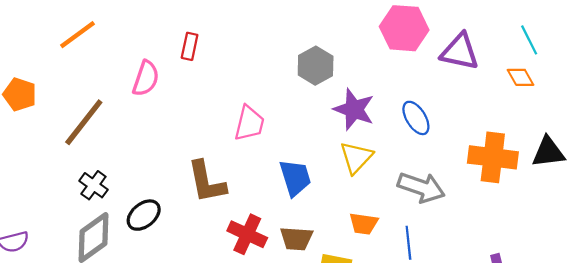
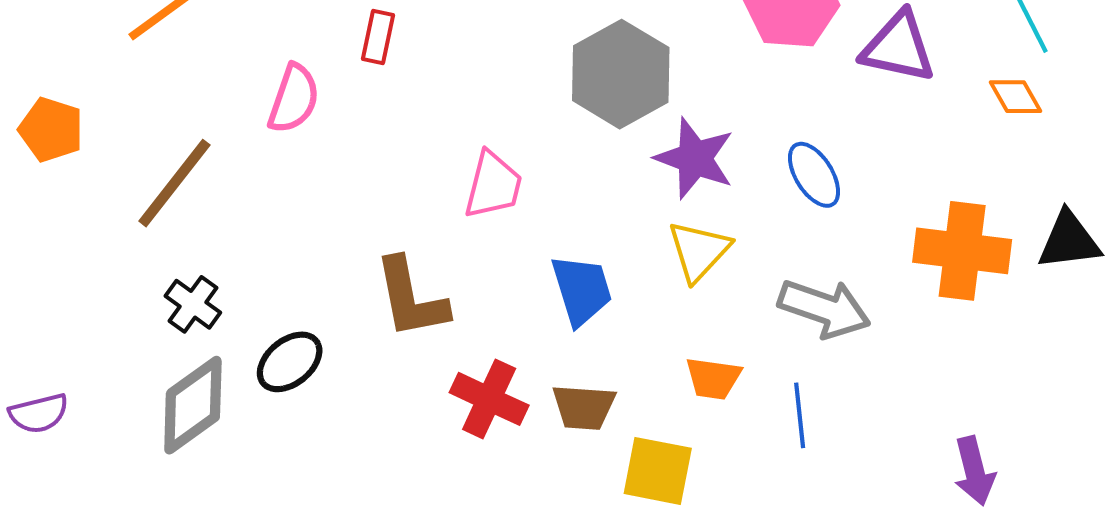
gray hexagon: (316, 66) -> (621, 74), size x1.4

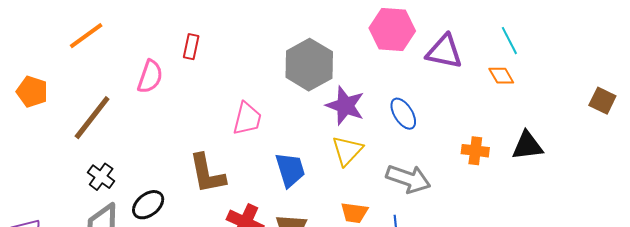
orange cross: (962, 251) -> (475, 151), size x0.6

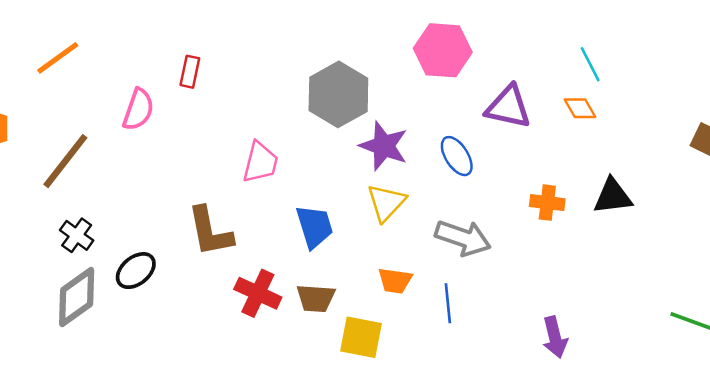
purple triangle: (444, 52) -> (508, 107), moved

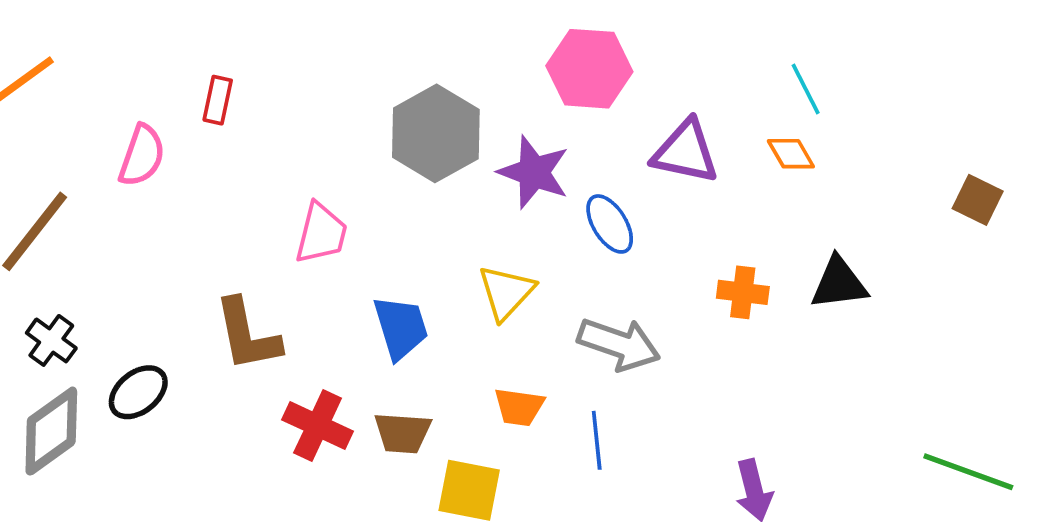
purple star: (384, 146) -> (534, 172), moved

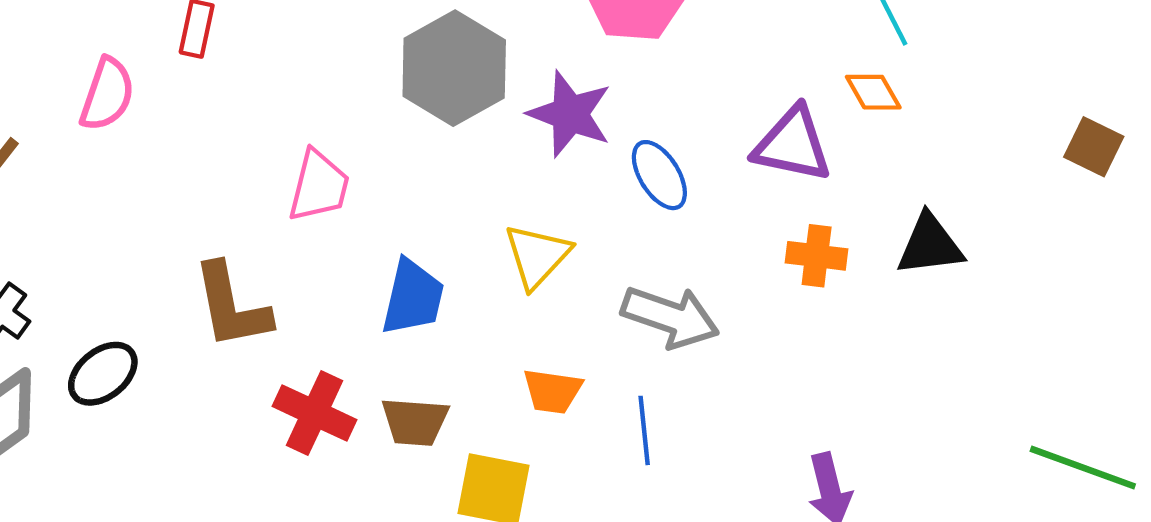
purple triangle: (685, 152) -> (793, 145), moved
blue trapezoid: (401, 328) -> (413, 297), turned 30

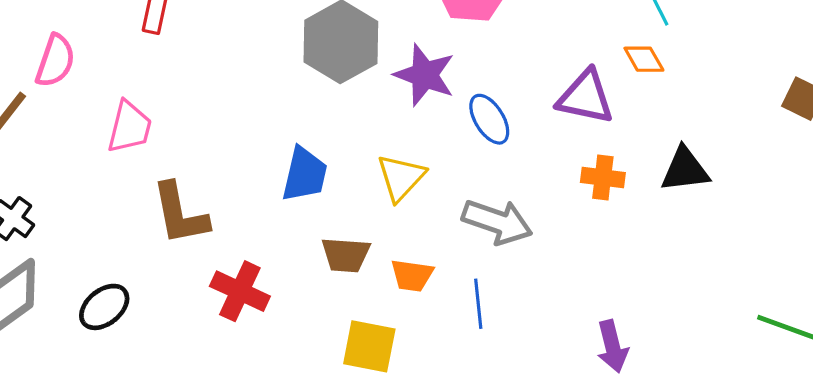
pink semicircle: (107, 94) -> (55, 61), moved
pink trapezoid: (319, 186) -> (129, 127), moved
blue trapezoid: (413, 297) -> (305, 174), moved
black ellipse: (103, 374) -> (104, 307), moved
brown trapezoid: (415, 422) -> (346, 255), moved

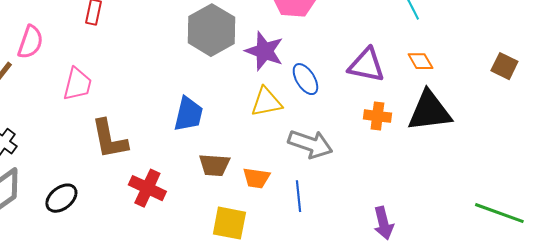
orange diamond: (644, 59) -> (420, 61), moved
black triangle: (685, 170) -> (429, 111), size x1.4
yellow triangle: (401, 178) -> (266, 102), moved, turned 36

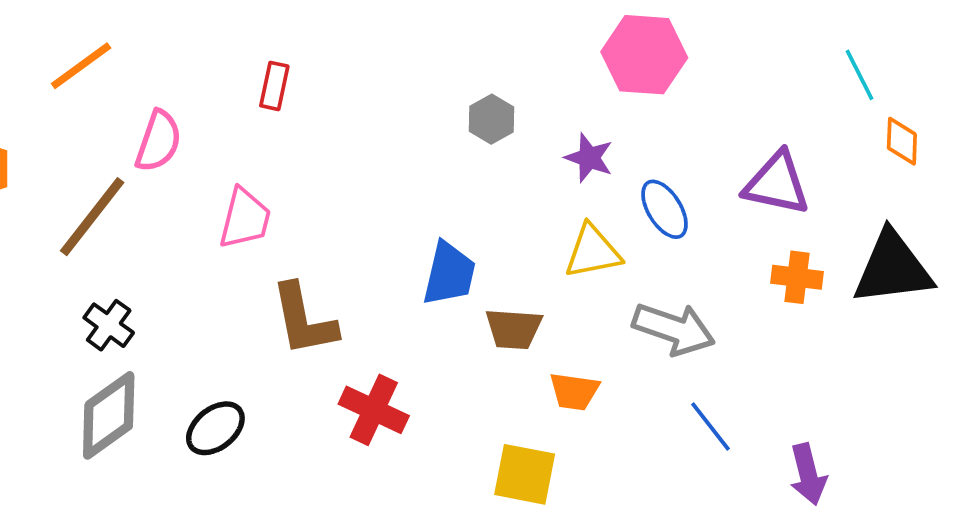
gray hexagon: (211, 30) -> (491, 119), size x0.5
purple star: (264, 51) -> (589, 158), size x0.7
orange diamond: (420, 61) -> (902, 141), moved, turned 32
brown trapezoid: (214, 165) -> (514, 329), moved
blue line: (298, 196) -> (711, 426), moved, turned -32

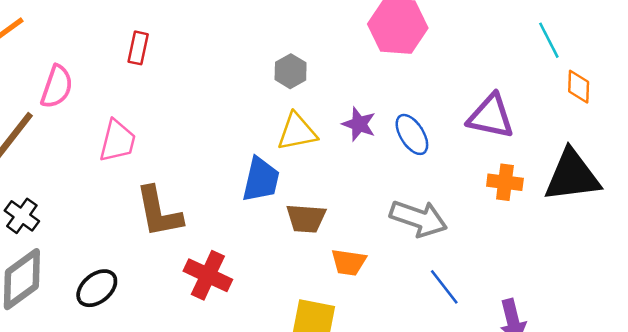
purple star: (589, 158) -> (359, 124), moved
yellow triangle: (593, 252) -> (297, 132), moved

